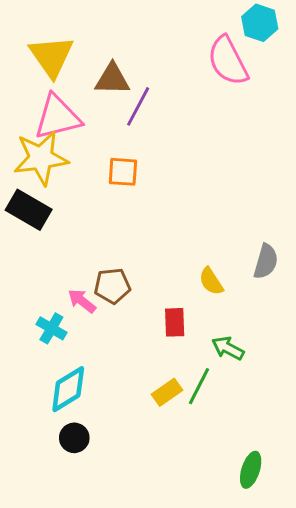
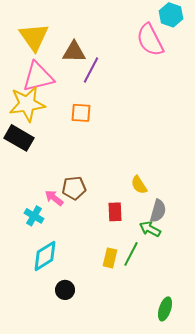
gray semicircle: (266, 261) -> (158, 211), moved
yellow rectangle: (167, 392) -> (110, 258), turned -42
black circle: (74, 438) -> (65, 290), moved

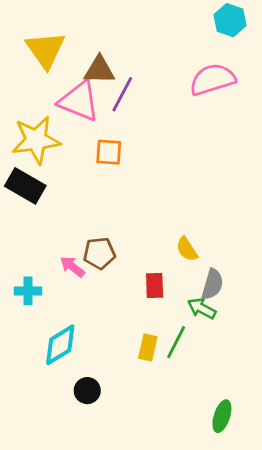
pink semicircle: (150, 40) -> (212, 79), moved, turned 100
pink triangle: (38, 77) -> (79, 101), moved, turned 36
cyan cross: (34, 216) -> (28, 291), moved, turned -30

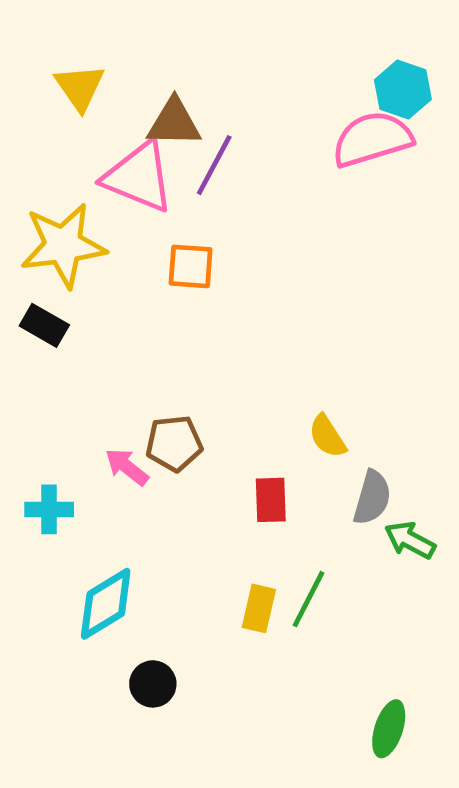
cyan hexagon: (230, 20) -> (403, 90), moved
yellow triangle: (45, 50) -> (80, 87), size x0.7
black rectangle: (25, 186) -> (44, 325), size x0.7
green arrow: (202, 308) -> (410, 540), moved

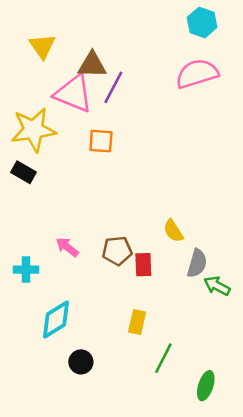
cyan hexagon: (403, 90) -> (202, 22), moved
brown pentagon: (174, 443) -> (117, 251), moved
green line: (309, 599) -> (163, 358), moved

